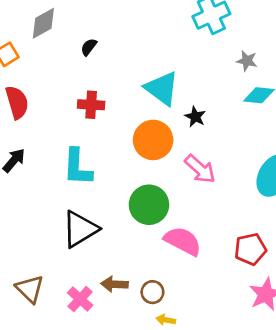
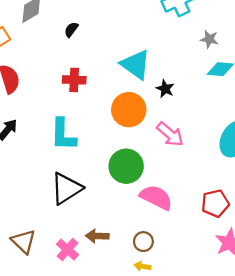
brown circle: (152, 292) -> (143, 242), moved

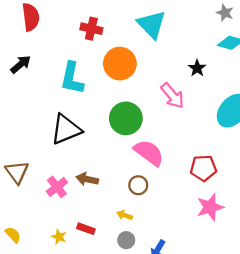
black star: (165, 89) -> (197, 68), moved
orange circle: (129, 110) -> (120, 64), moved
brown circle: (143, 242) -> (138, 185), moved

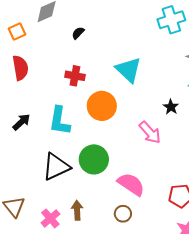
black arrow: (21, 64) -> (21, 122), moved
green circle: (126, 118) -> (94, 159), moved
brown arrow: (87, 179) -> (77, 210), turned 78

